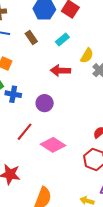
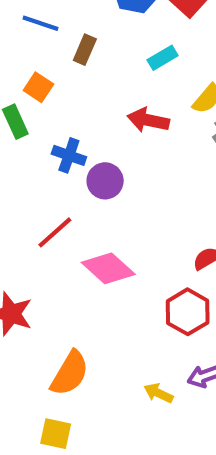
brown rectangle: (31, 38) -> (85, 50), moved, turned 48
blue cross: (13, 94) -> (69, 155), moved

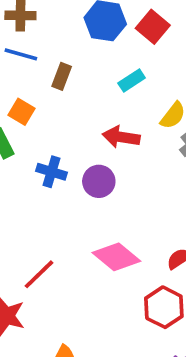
purple circle: (105, 181) -> (99, 181), moved
red line: (55, 232) -> (39, 274), moved
pink diamond: (108, 268) -> (116, 257), moved

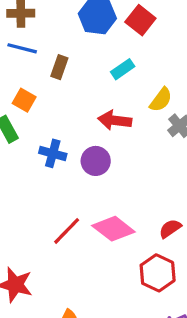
red line: (39, 274) -> (67, 231), moved

